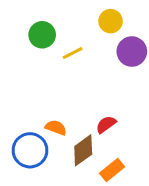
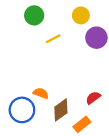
green circle: (42, 35) -> (34, 15), moved
red semicircle: (106, 124) -> (93, 98), moved

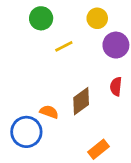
red semicircle: (93, 98) -> (116, 86), moved, turned -48
brown diamond: (61, 110) -> (81, 101), moved

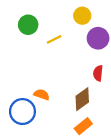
green circle: (41, 18) -> (28, 25), moved
brown diamond: (81, 101) -> (82, 99), moved

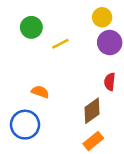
yellow circle: (82, 16) -> (102, 17), moved
orange semicircle: (42, 95) -> (40, 92), moved

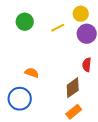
yellow line: (60, 44) -> (58, 28), moved

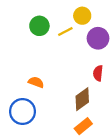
yellow circle: (81, 14) -> (82, 16), moved
green circle: (25, 22) -> (39, 26), moved

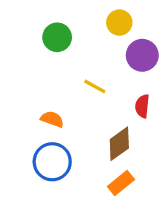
yellow line: (65, 31) -> (95, 86), moved, turned 56
blue circle: (23, 111) -> (52, 162), moved

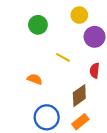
blue circle: (52, 162) -> (47, 117), moved

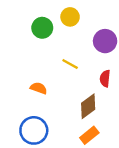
yellow circle: (79, 15) -> (70, 17), moved
blue circle: (47, 117) -> (34, 130), moved

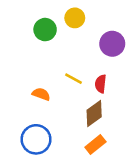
yellow line: (70, 64) -> (73, 79), moved
red semicircle: (105, 78) -> (101, 84), moved

